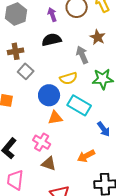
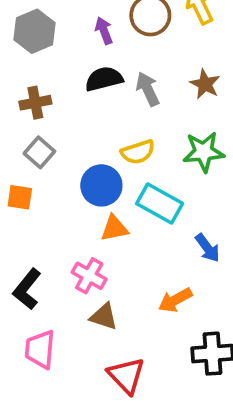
brown star: (98, 37) -> (205, 84), moved
gray arrow: (82, 55) -> (148, 89), moved
gray square: (26, 71) -> (39, 152), moved

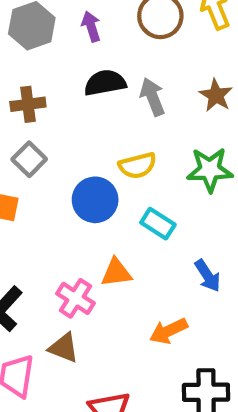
purple arrow: (104, 31) -> (91, 26), moved
cyan rectangle: (160, 203) -> (158, 224), size x0.7
orange triangle: (114, 228) -> (116, 273), moved
brown triangle: (104, 316) -> (64, 348), moved

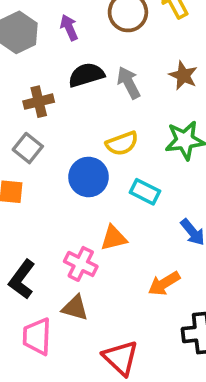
brown cross: (28, 104) -> (39, 102), moved

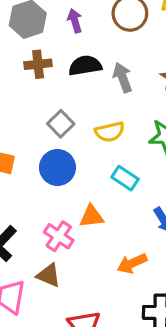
brown cross: (39, 102) -> (38, 64), moved
gray square: (28, 148) -> (61, 124), moved
blue circle: (89, 177) -> (58, 167), moved

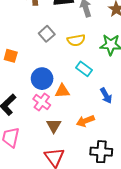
blue circle: (58, 167) -> (42, 79), moved
brown triangle: (49, 275) -> (54, 126), moved, turned 35

